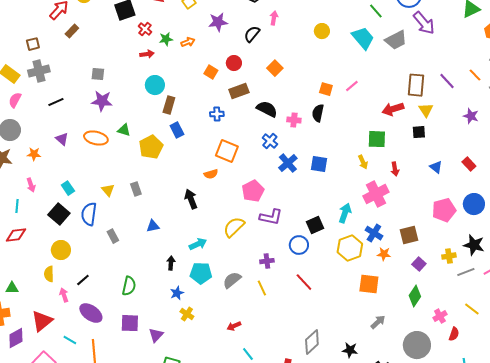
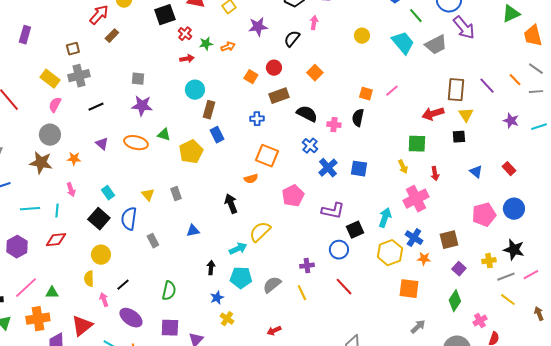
purple L-shape: (271, 217) -> (333, 211), moved
yellow semicircle: (234, 227) -> (260, 232), moved
yellow line: (472, 309) -> (508, 300), moved

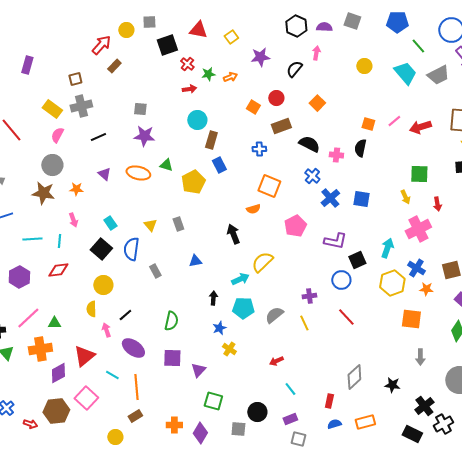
red arrow: (433, 114) -> (420, 127), moved
gray arrow: (418, 327) -> (420, 357), turned 133

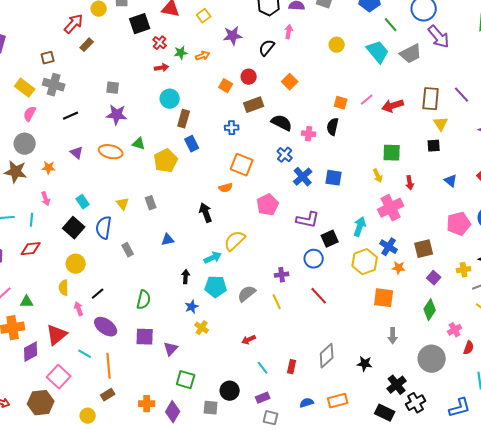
gray cross: (81, 106) -> (54, 85), turned 30
red rectangle: (329, 401) -> (292, 367), moved
brown hexagon: (56, 411) -> (41, 403), moved

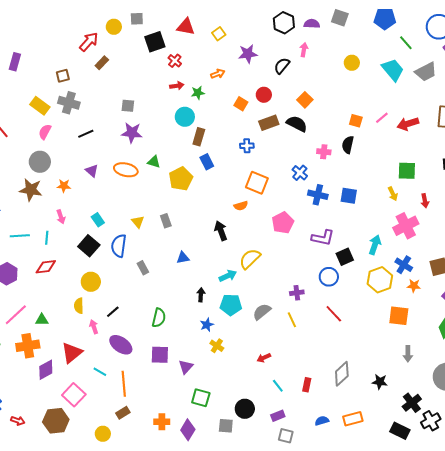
green star: (181, 53) -> (198, 93), moved
black semicircle: (282, 123) -> (297, 124), moved
blue cross: (303, 177) -> (318, 195), turned -36

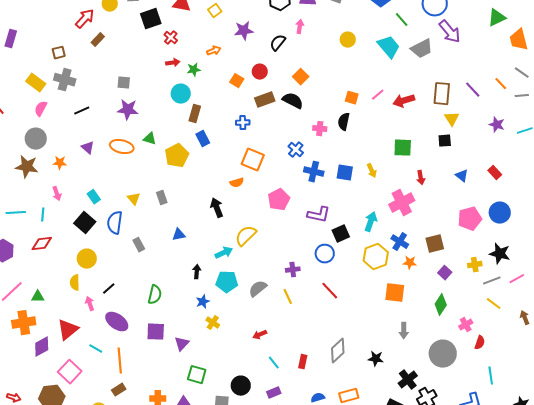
yellow arrow: (393, 194) -> (372, 171), moved

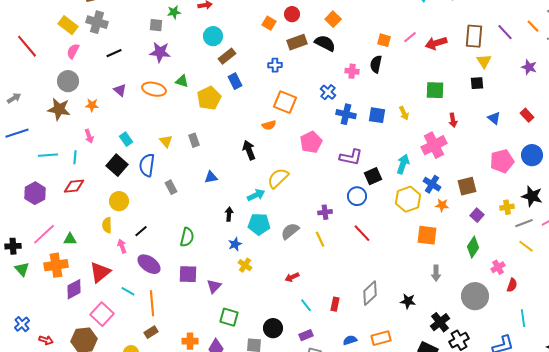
green star: (194, 70) -> (174, 12), moved
brown rectangle: (195, 114) -> (227, 56), turned 36

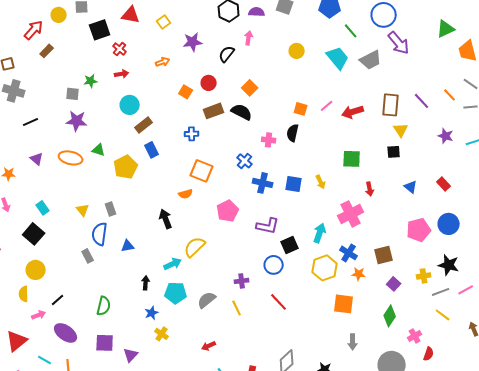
blue semicircle: (147, 165) -> (100, 234), moved
pink arrow: (122, 246) -> (39, 315), turned 88

